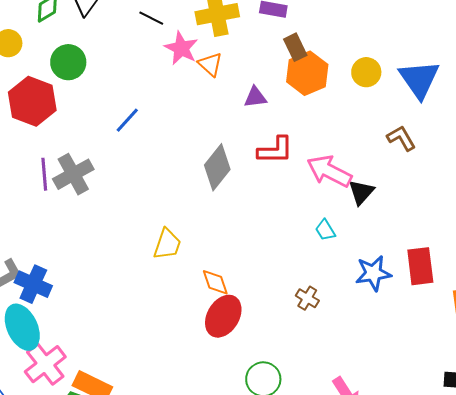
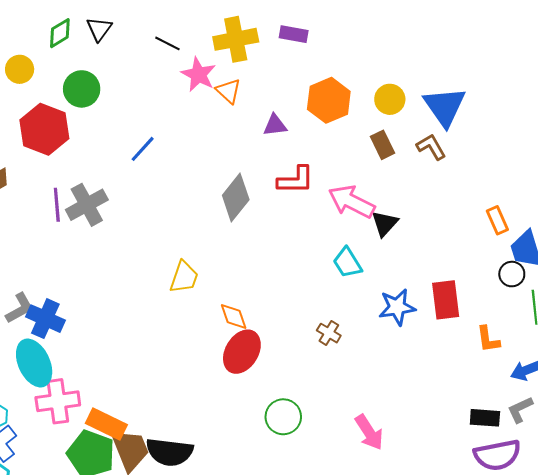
brown rectangle: (295, 47) -> (383, 145), moved
brown L-shape: (401, 138) -> (431, 147), moved
cyan trapezoid: (325, 230) -> (347, 263), size x1.4
pink cross: (45, 364) -> (58, 401), turned 30

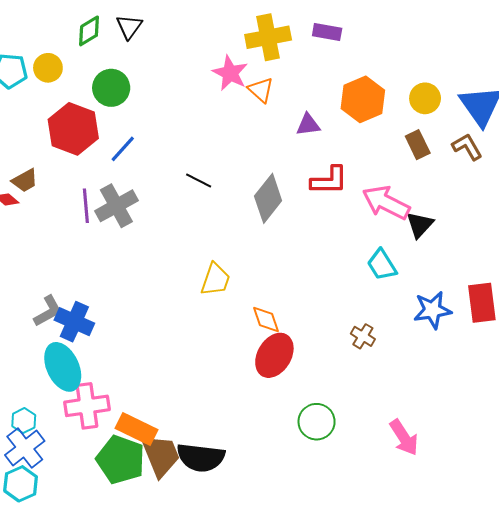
black line: (167, 43) -> (199, 180), moved
blue line: (143, 149) -> (123, 149), moved

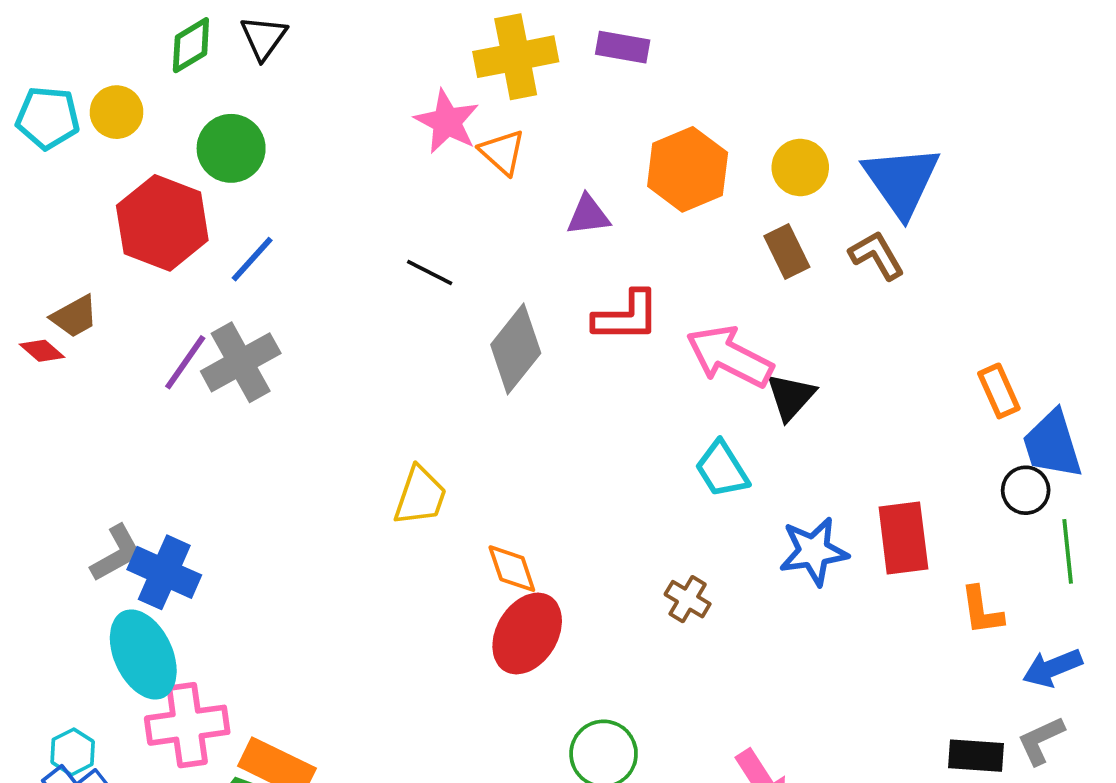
black line: (199, 180) -> (430, 273), moved
purple line: (86, 206) -> (185, 362), turned 40

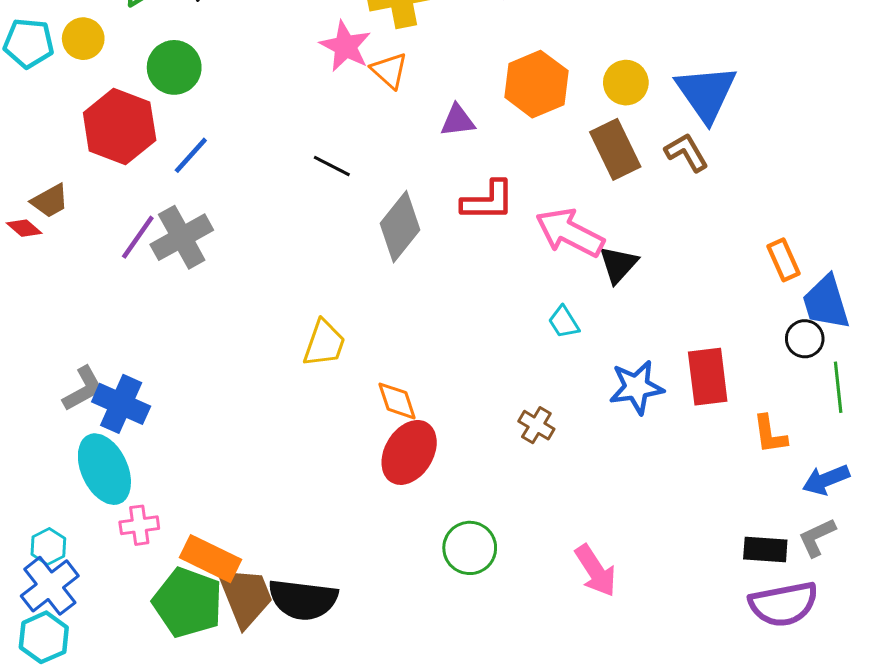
brown rectangle: (787, 252) -> (615, 149), size x1.4
cyan trapezoid: (722, 469) -> (564, 322), size x0.7
pink cross: (187, 725) -> (139, 525), size x0.6

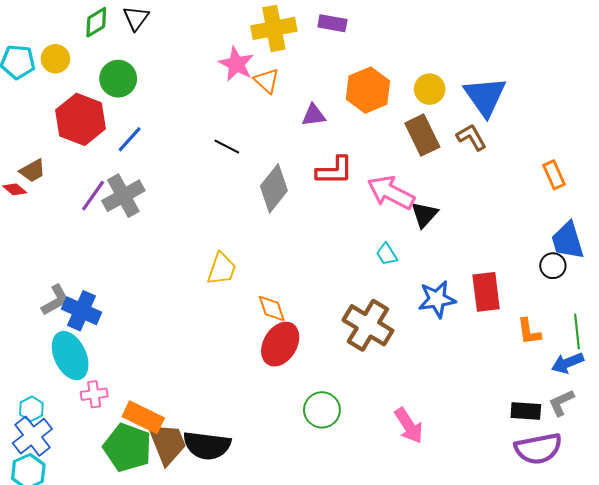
orange rectangle: (783, 260) -> (554, 175), moved
green line: (838, 387) -> (577, 332), moved
brown cross: (536, 425) -> (368, 325), size x2.0

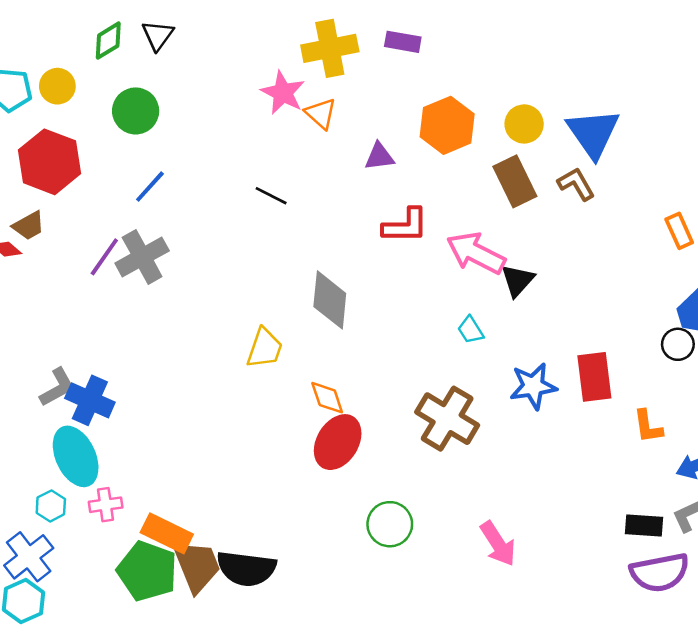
red hexagon: (81, 119) -> (50, 162), moved
gray diamond: (274, 188) -> (330, 300), moved, turned -33
cyan hexagon: (31, 409) -> (51, 506), moved

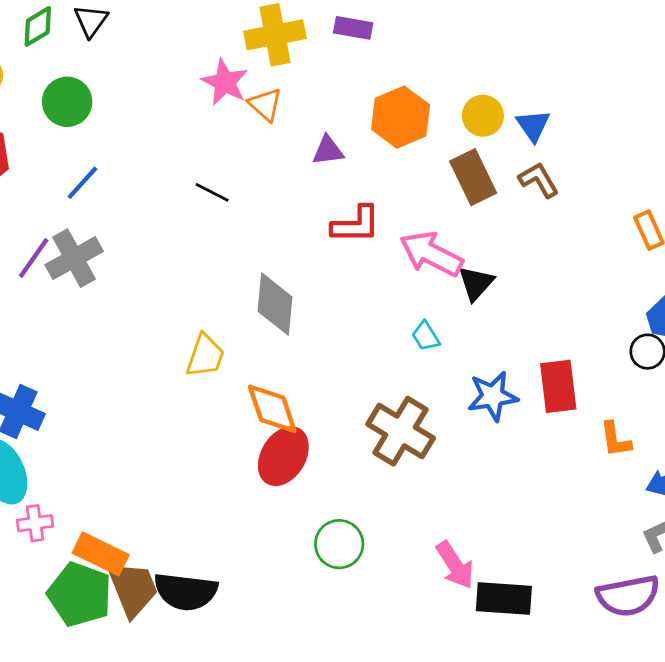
blue triangle: (593, 133) -> (533, 126), moved, size x0.6
orange diamond: (327, 398) -> (272, 409), size x1.4
black rectangle: (644, 525) -> (504, 599), moved, size x1.4

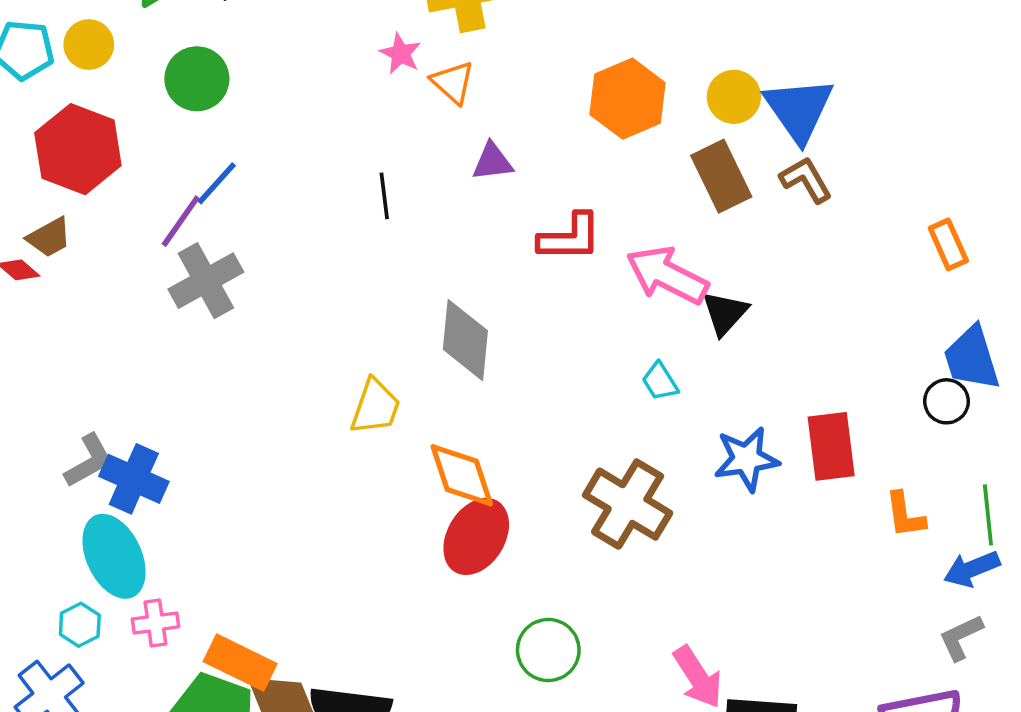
pink star: (225, 82) -> (401, 54), size x0.7
blue triangle: (533, 126) -> (799, 109), size x1.6
purple triangle: (328, 151) -> (492, 162), moved
black line: (212, 192) -> (384, 196), turned 56
purple line: (34, 258) -> (181, 221), moved

